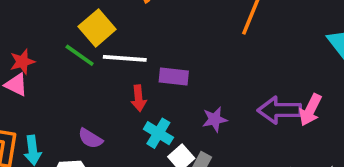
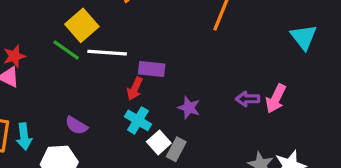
red arrow: (139, 98) -> (135, 89), moved, turned 30
purple arrow: (279, 110) -> (248, 99), size x0.6
purple star: (215, 119) -> (189, 108), turned 30

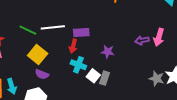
yellow square: (82, 25) -> (38, 55), moved

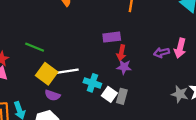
white line: (53, 27) -> (65, 72), moved
purple rectangle: (81, 32) -> (112, 37), moved
red arrow: (73, 46) -> (121, 53), moved

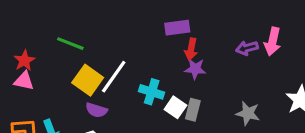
white line: (65, 72) -> (114, 77), turned -45
gray star: (180, 94) -> (248, 113), moved

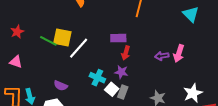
red star: (24, 61) -> (17, 32), moved
purple star: (195, 69) -> (121, 72), moved
white line: (114, 77) -> (79, 48), moved
yellow square: (88, 80) -> (62, 38), moved, turned -30

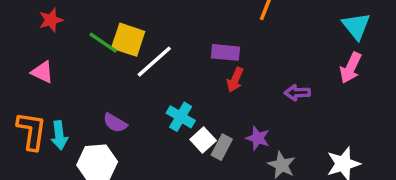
pink arrow: (179, 53) -> (351, 68), moved
purple star: (121, 72) -> (258, 138), moved

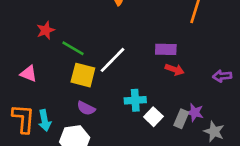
red star: (51, 20) -> (46, 30), moved
yellow square: (128, 40) -> (83, 75), moved
red arrow: (235, 80) -> (175, 70), turned -90
cyan cross: (181, 117) -> (135, 100), turned -30
gray rectangle: (222, 147) -> (181, 119), moved

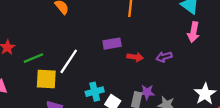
green line: (73, 48) -> (33, 58), turned -42
red arrow: (175, 70) -> (135, 57), moved

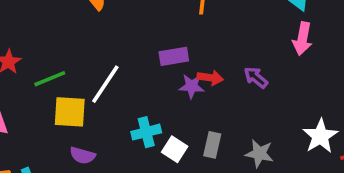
purple arrow: (164, 57) -> (256, 77), turned 56
purple star: (147, 92) -> (192, 86), moved

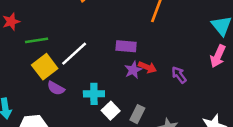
purple star: (192, 86) -> (133, 70), turned 30
yellow square: (70, 112) -> (45, 67), turned 35
purple semicircle: (83, 155) -> (56, 88), moved

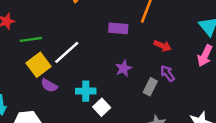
purple rectangle: (126, 46) -> (118, 28), moved
red arrow: (148, 67) -> (162, 46), moved
gray rectangle: (137, 114) -> (150, 87), moved

